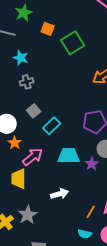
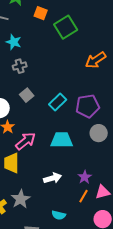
cyan rectangle: (52, 126) -> (58, 102), moved
purple star: (92, 164) -> (85, 177), moved
cyan semicircle: (85, 234) -> (59, 215), moved

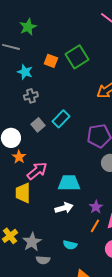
orange square: (41, 13) -> (51, 61), moved
cyan rectangle: (58, 102) -> (61, 119), moved
cyan trapezoid: (62, 140) -> (69, 183), moved
gray star: (21, 199) -> (32, 242), moved

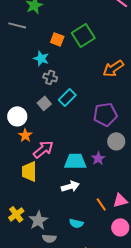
cyan star: (25, 72) -> (41, 58), moved
gray cross: (31, 96) -> (50, 77), moved, turned 32
purple star: (96, 207) -> (98, 158), moved
orange line: (95, 226) -> (101, 204), turned -64

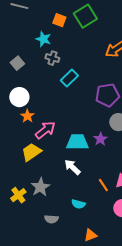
gray square: (44, 103) -> (17, 63), moved
yellow trapezoid: (29, 171) -> (31, 152), turned 55
white arrow: (70, 186) -> (72, 167), turned -120
gray star: (38, 220) -> (40, 187), moved

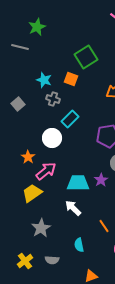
orange square: (59, 20) -> (71, 79), moved
white circle: (19, 97) -> (52, 138), moved
yellow cross: (18, 195) -> (25, 261), moved
cyan semicircle: (78, 204) -> (79, 245), turned 64

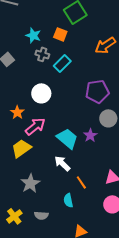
cyan rectangle: (70, 119) -> (62, 63), moved
cyan trapezoid: (78, 183) -> (67, 138), turned 40
orange line: (104, 226) -> (81, 182), moved

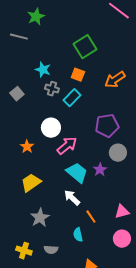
orange square: (60, 34) -> (78, 75), moved
pink arrow: (35, 126) -> (67, 146), moved
yellow cross: (14, 216) -> (24, 251), turned -35

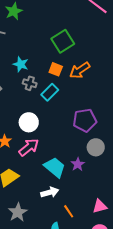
orange arrow: (115, 80) -> (80, 70), moved
pink arrow: (67, 146) -> (29, 147), moved
white arrow: (72, 198) -> (50, 192), turned 120

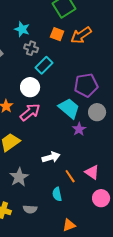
cyan rectangle: (50, 92) -> (44, 65), moved
cyan trapezoid: (55, 167) -> (69, 108), moved
pink triangle: (100, 206) -> (92, 172), moved, turned 49

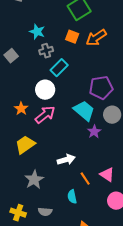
gray cross: (31, 48) -> (46, 51), turned -32

